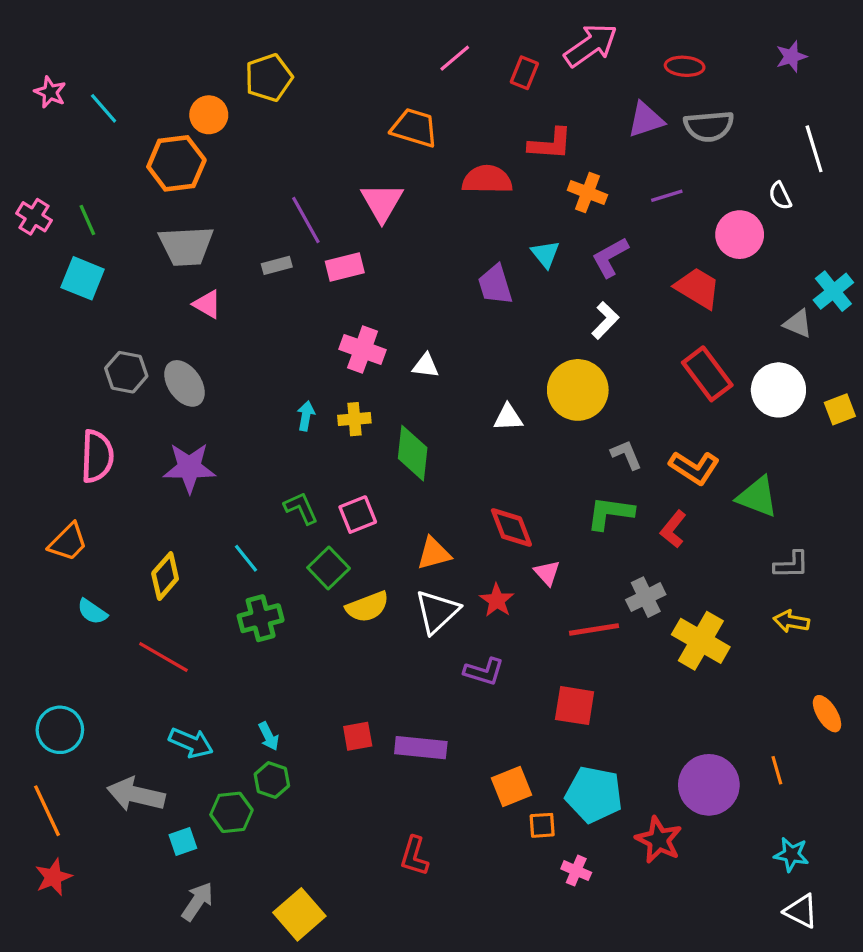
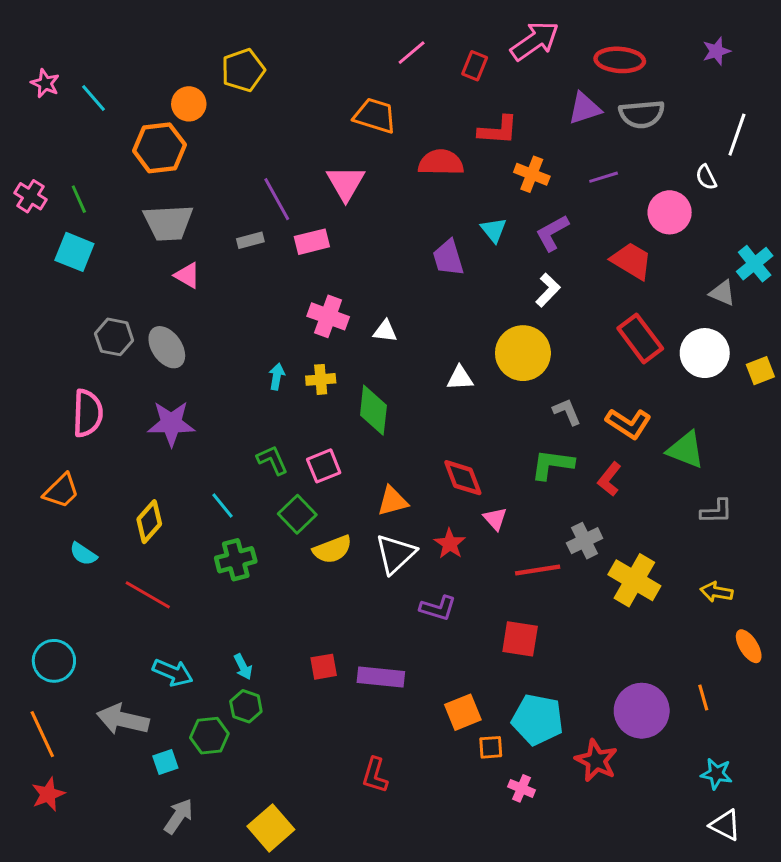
red ellipse: (685, 66) -> (620, 60), size x1.4
white line: (814, 149) -> (737, 135), turned 36
yellow arrow: (791, 621) -> (716, 592), moved

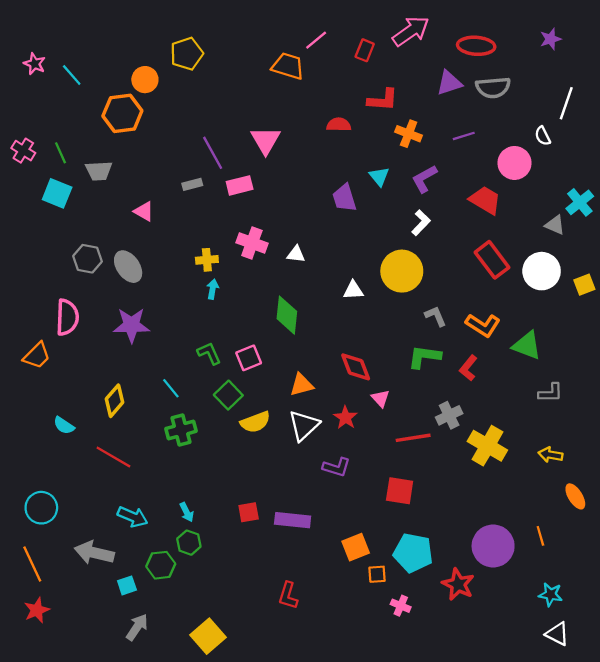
orange trapezoid: (375, 116) -> (288, 66), moved
red semicircle: (441, 163) -> (339, 125), size x0.7
gray trapezoid: (168, 223) -> (99, 171), moved, size x0.7
yellow cross: (321, 379) -> (207, 260), moved
orange trapezoid: (61, 491) -> (37, 356), moved

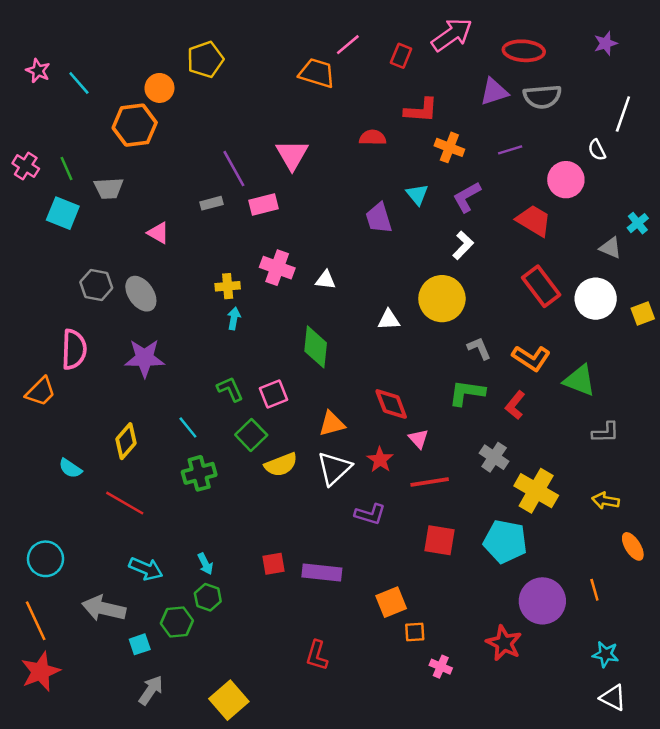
cyan cross: (580, 202) -> (638, 223), size x0.7
gray cross: (449, 415) -> (494, 457), turned -30
red line: (413, 438) -> (430, 482), moved
cyan pentagon: (413, 553) -> (505, 541), moved
red star: (37, 610) -> (41, 672), size x1.4

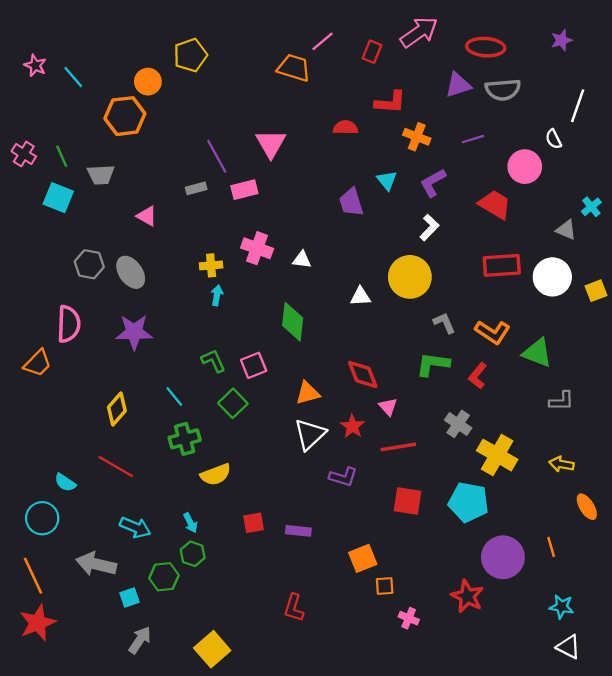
red rectangle: (541, 286) -> (502, 265), turned -57
yellow semicircle: (281, 465) -> (216, 475), moved
cyan semicircle: (70, 468) -> (65, 483), moved
purple rectangle: (322, 572) -> (298, 531), size x0.7

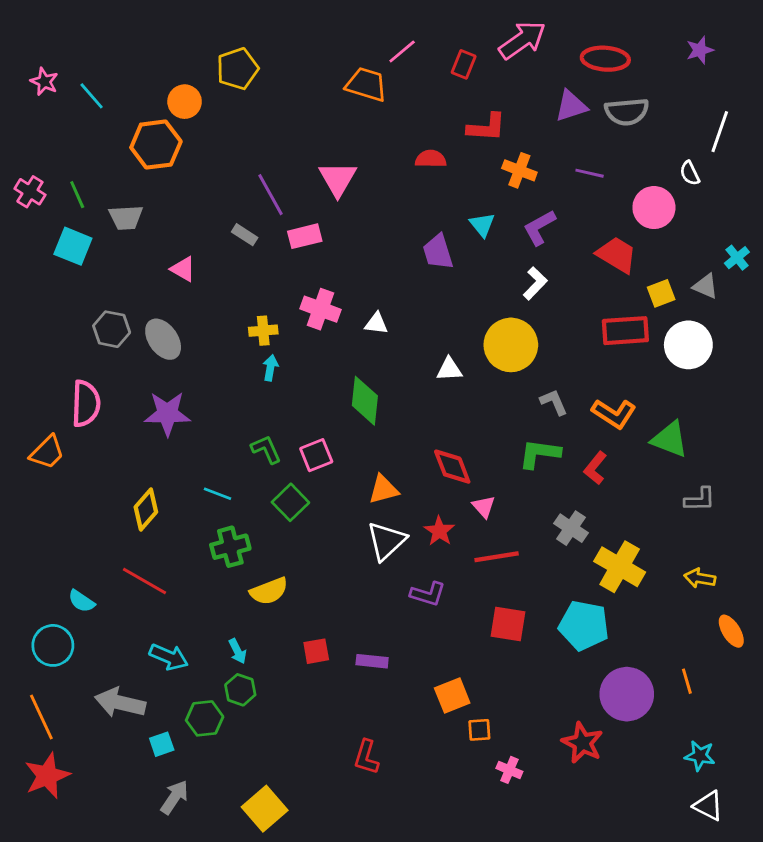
purple line: (473, 139) -> (590, 173), turned 30
gray rectangle: (196, 188) -> (245, 235), turned 48
yellow square: (596, 291) -> (661, 293), moved
cyan line: (174, 396) -> (217, 494), turned -30

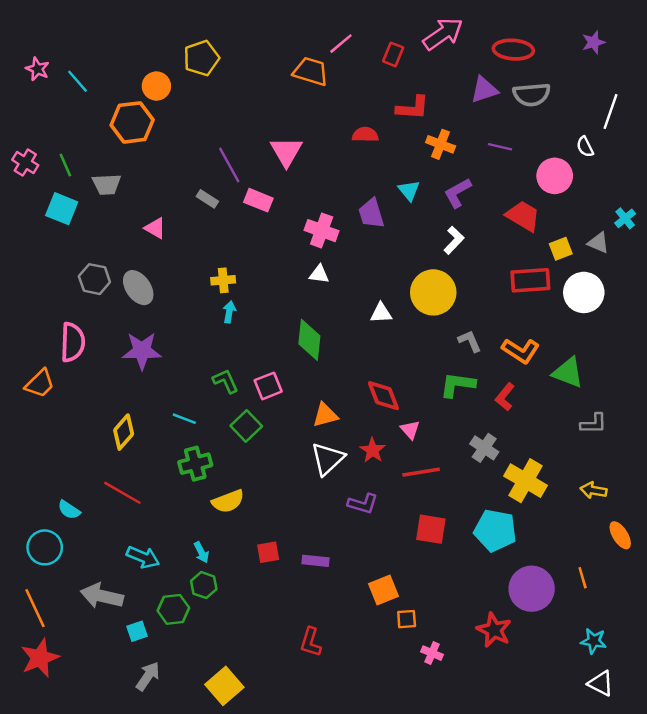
pink rectangle: (305, 236) -> (258, 200), turned 36
pink cross: (321, 309) -> (322, 231), moved

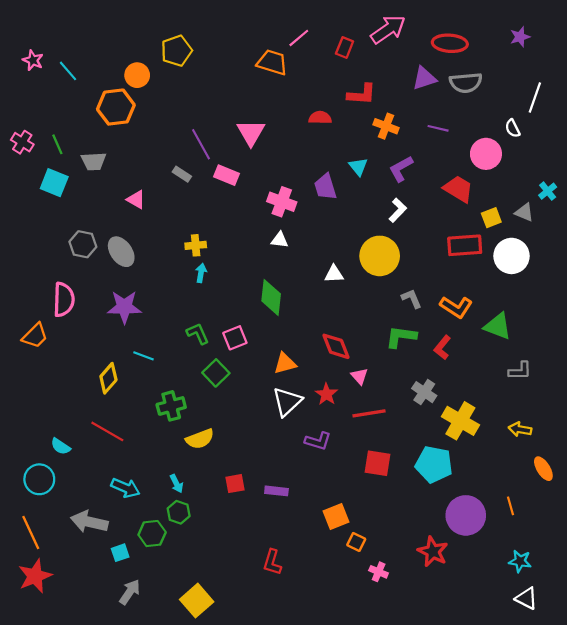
cyan line: (184, 419) -> (144, 356), moved
orange square: (407, 619) -> (356, 542), turned 30

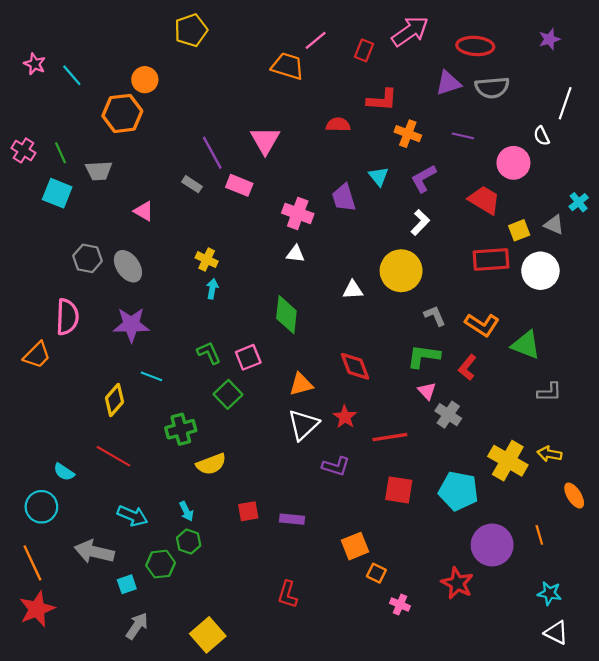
yellow pentagon: (176, 51) -> (191, 30), moved
yellow cross: (196, 245) -> (207, 260), turned 30
pink triangle: (359, 376) -> (427, 391), moved
yellow cross: (460, 421) -> (508, 461), moved

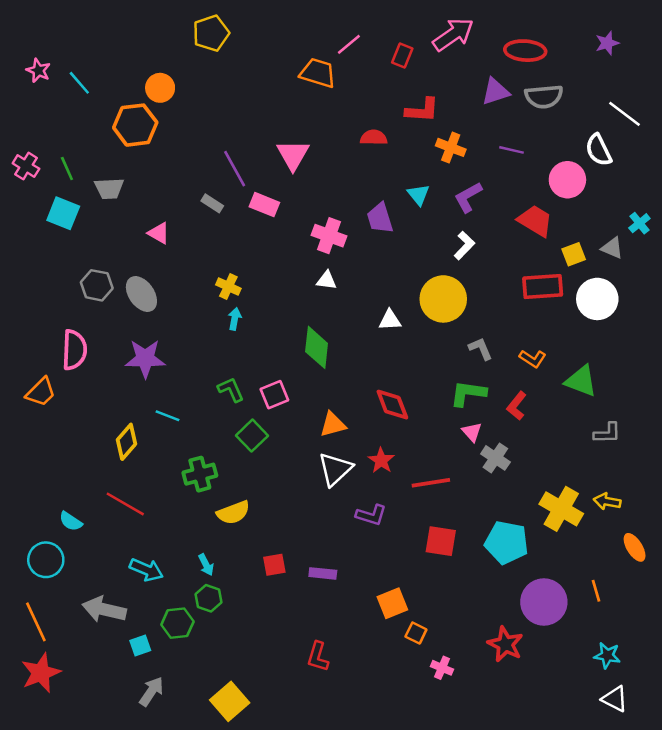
white line: (565, 103) -> (625, 114), turned -72
white semicircle: (542, 136) -> (599, 150), size x1.5
orange L-shape: (482, 325) -> (533, 359), size x0.7

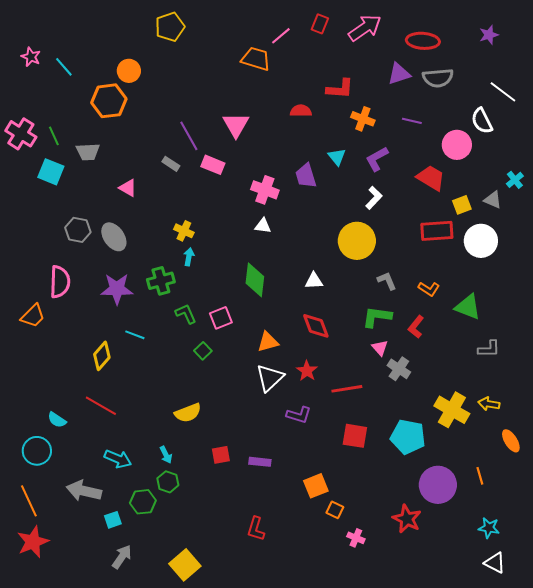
red rectangle: (402, 56) -> (320, 24), moved
pink cross: (26, 166) -> (21, 134), size x1.4
white triangle: (390, 320) -> (314, 281), moved
green square: (252, 436) -> (203, 351), size x0.7
green cross: (200, 474) -> (161, 281), moved

